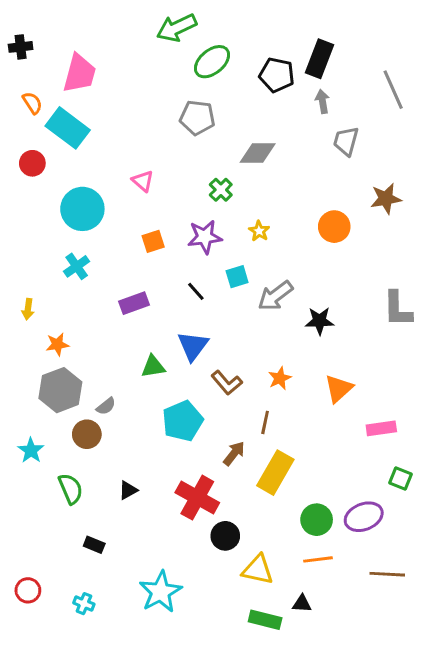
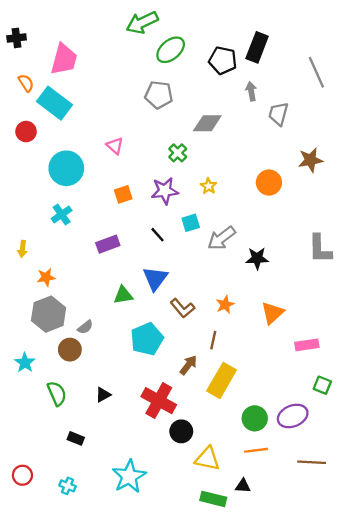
gray arrow: (322, 101) -> (251, 91), moved

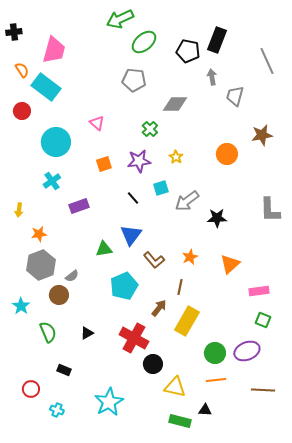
purple rectangle: (108, 244) -> (79, 206), moved
green square: (322, 385) -> (263, 320), moved
red circle: (22, 475) -> (31, 389), moved

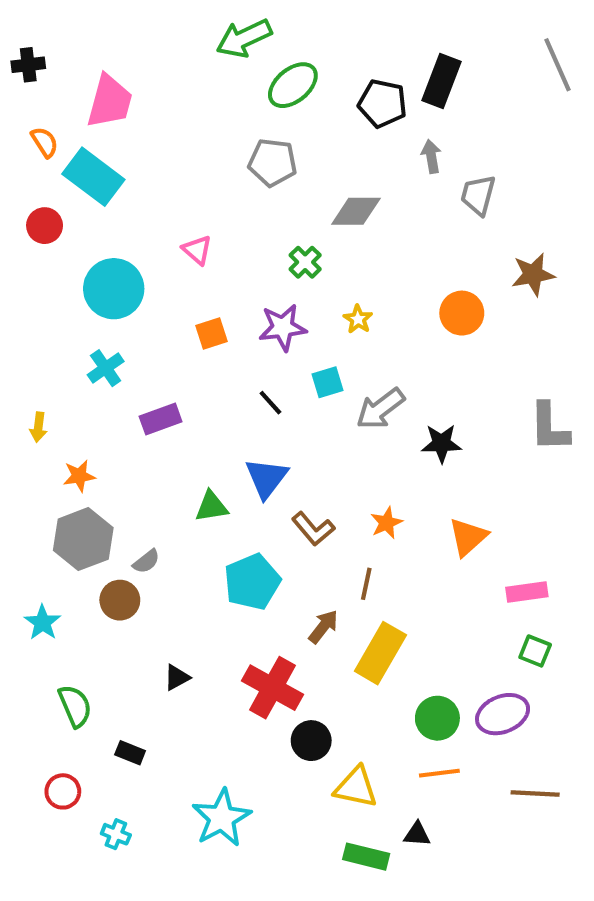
gray line: (267, 61) -> (557, 65), moved
green semicircle: (48, 332) -> (75, 706), moved

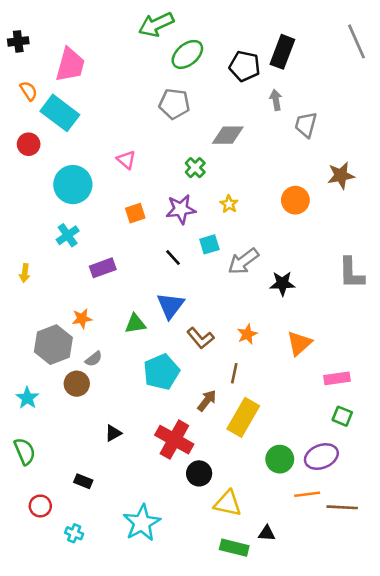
orange star: (79, 476) -> (82, 319), moved
green semicircle: (75, 706) -> (25, 451), moved
orange line: (439, 773) -> (307, 494), moved

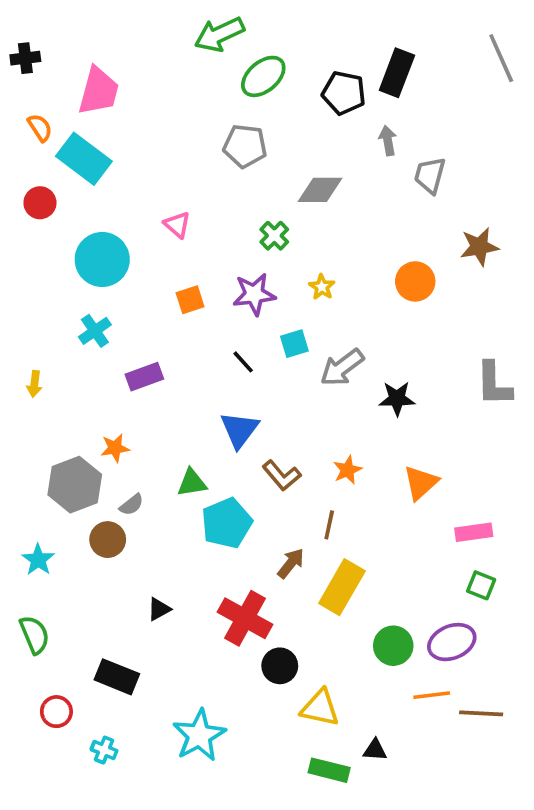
green triangle: (135, 324) -> (192, 483), moved
black rectangle: (83, 481) -> (117, 677), size x1.6

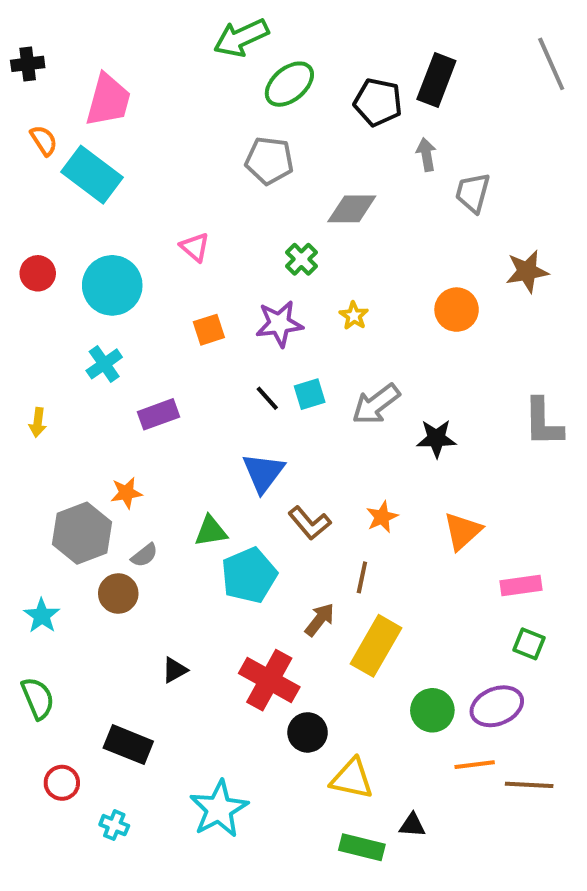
red circle: (40, 203) -> (38, 273), moved
cyan square: (294, 344) -> (310, 394), moved

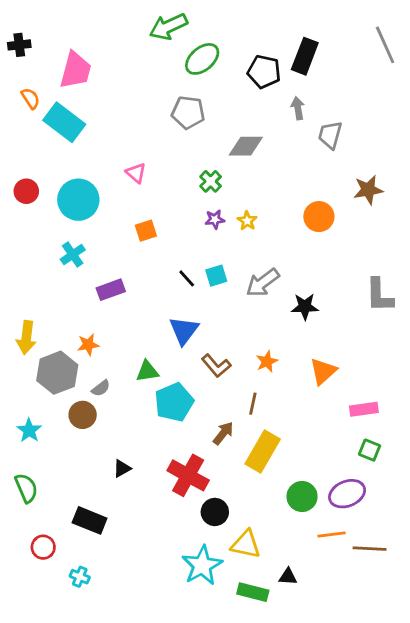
purple star: (279, 324) -> (215, 219), moved, size x0.6
yellow arrow: (38, 422) -> (26, 338), moved, size x1.6
cyan star: (219, 809) -> (202, 565), moved

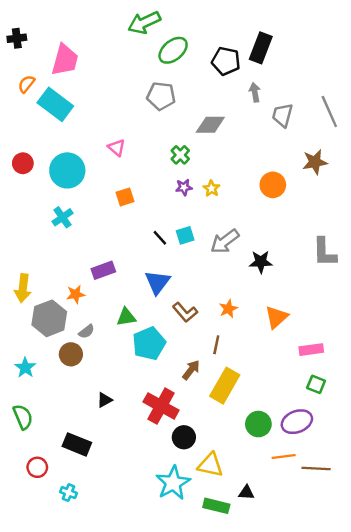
gray line: (385, 45) -> (329, 112), moved
orange semicircle: (31, 98) -> (26, 84), turned -108
purple rectangle: (111, 290) -> (103, 270), moved

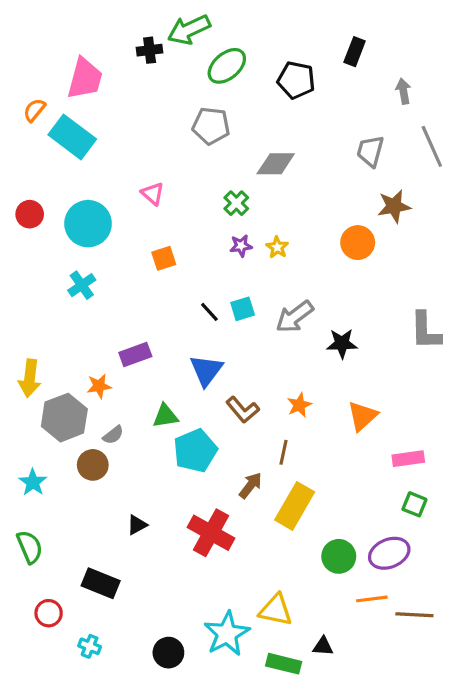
black cross: (17, 38) -> (150, 50), moved
black rectangle: (261, 48) -> (355, 52), moved, size x0.7
gray arrow: (255, 92) -> (403, 91), moved
brown star: (315, 162) -> (394, 206), moved
black circle: (184, 437) -> (168, 653), moved

